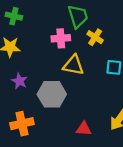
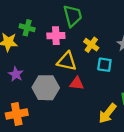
green cross: (14, 16) -> (27, 28), moved
yellow cross: (95, 37) -> (91, 45), moved
red triangle: (84, 129) -> (77, 83), moved

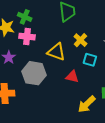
pink cross: (56, 36) -> (27, 37), moved
red triangle: (77, 83) -> (72, 77), moved

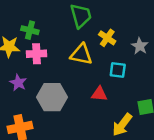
yellow cross: (80, 40) -> (107, 38), moved
yellow triangle: (56, 52) -> (81, 54), moved

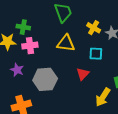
yellow cross: (107, 38) -> (94, 28), moved
red triangle: (99, 94) -> (83, 74), turned -48

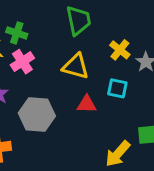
pink cross: (30, 46) -> (22, 62), turned -35
red triangle: (83, 74) -> (87, 104), moved, turned 40

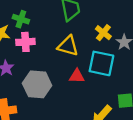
pink cross: (22, 62) -> (25, 42), turned 30
cyan square: (117, 88) -> (101, 63), size x1.6

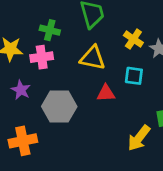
green cross: (21, 19) -> (50, 30), moved
cyan square: (101, 63) -> (134, 76), size x0.6

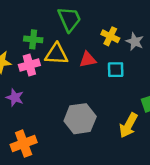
yellow triangle: (93, 58) -> (57, 54), moved
red triangle: (106, 93) -> (88, 60), moved
gray hexagon: (59, 106) -> (80, 119), moved

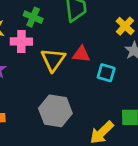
yellow cross: (110, 36) -> (125, 26), moved
yellow triangle: (57, 54) -> (53, 60), moved, turned 45

